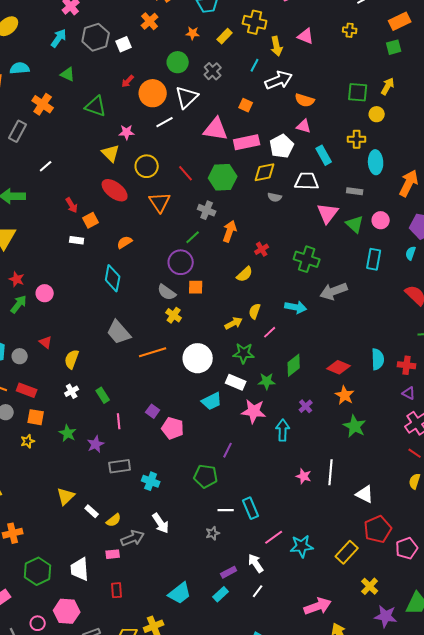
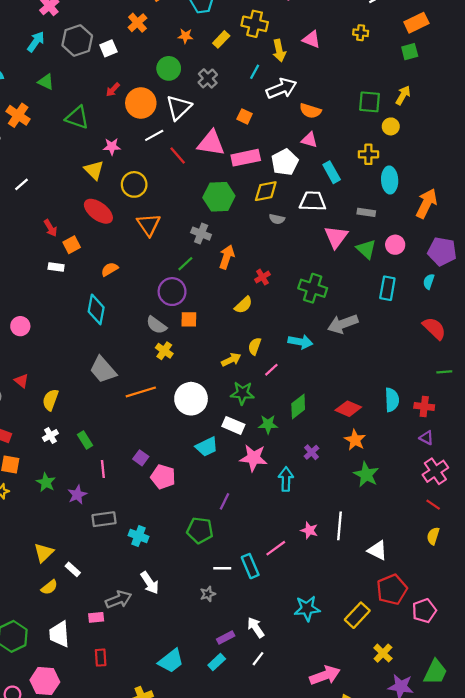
red line: (186, 173) -> (178, 155), moved
yellow semicircle: (114, 520) -> (49, 587), moved
pink line: (274, 537) -> (276, 548), moved

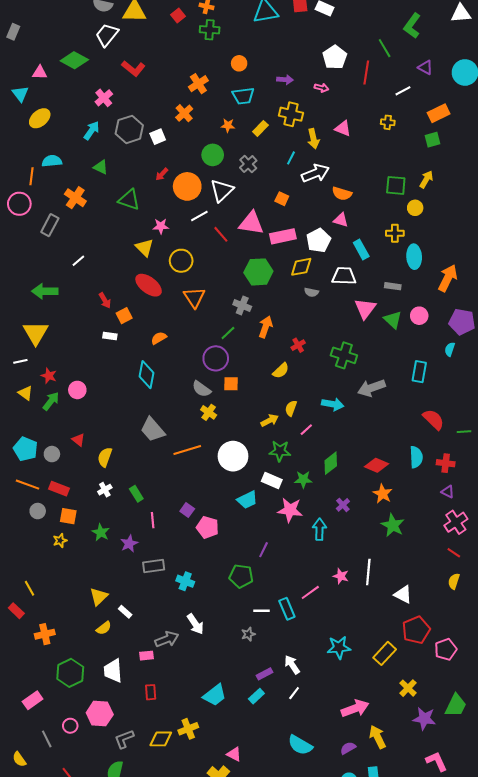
cyan rectangle: (387, 288) -> (419, 372), moved
red semicircle: (434, 328) -> (433, 419), moved

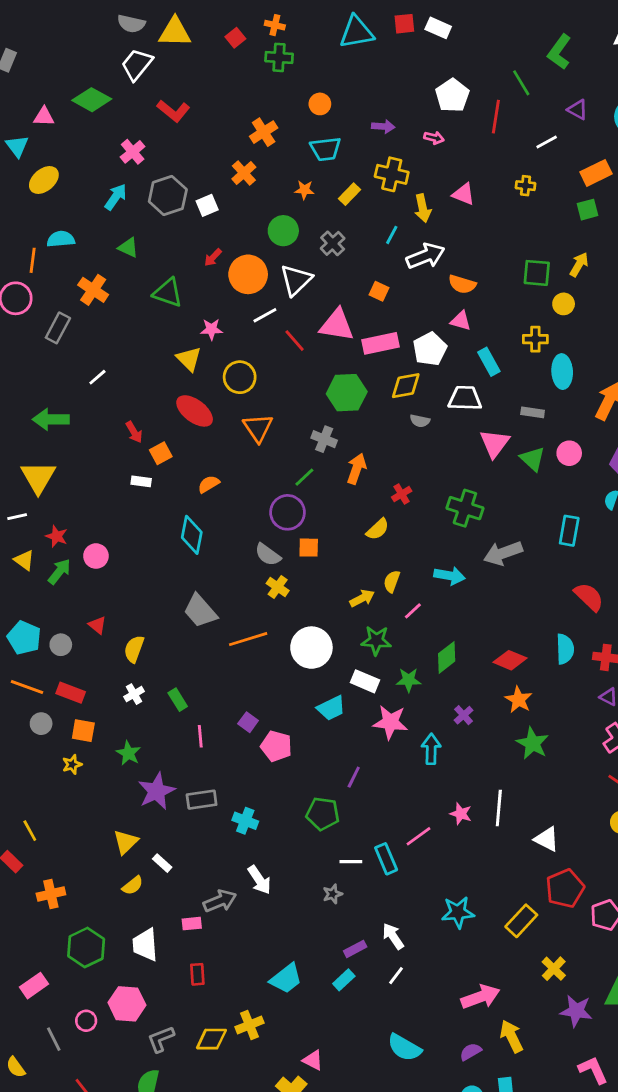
purple star: (129, 544) -> (157, 791), moved, size x1.5

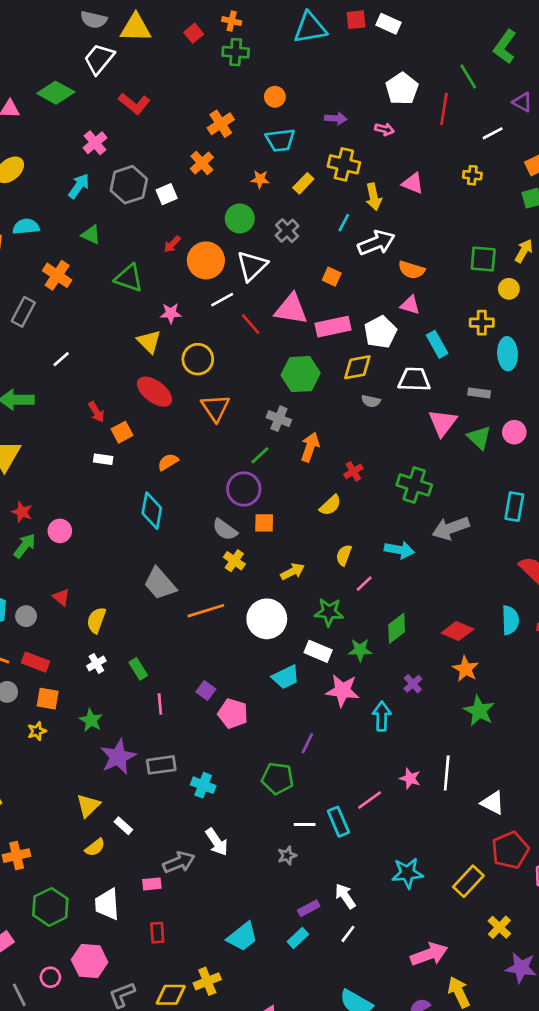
yellow arrow: (362, 598) -> (292, 571), moved

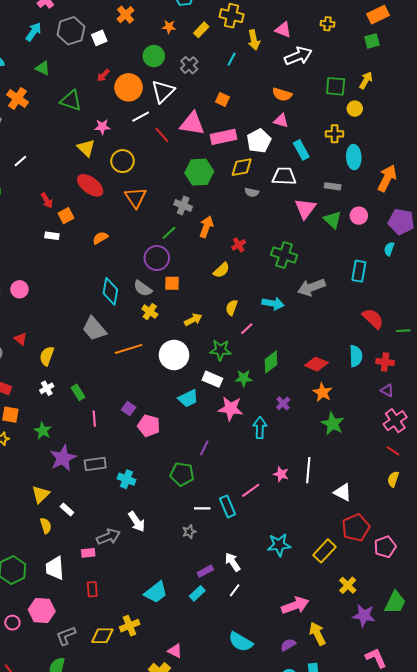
white arrow: (376, 243) -> (298, 56), moved
cyan diamond: (152, 511) -> (110, 291), moved
yellow semicircle: (95, 847) -> (46, 526), turned -70

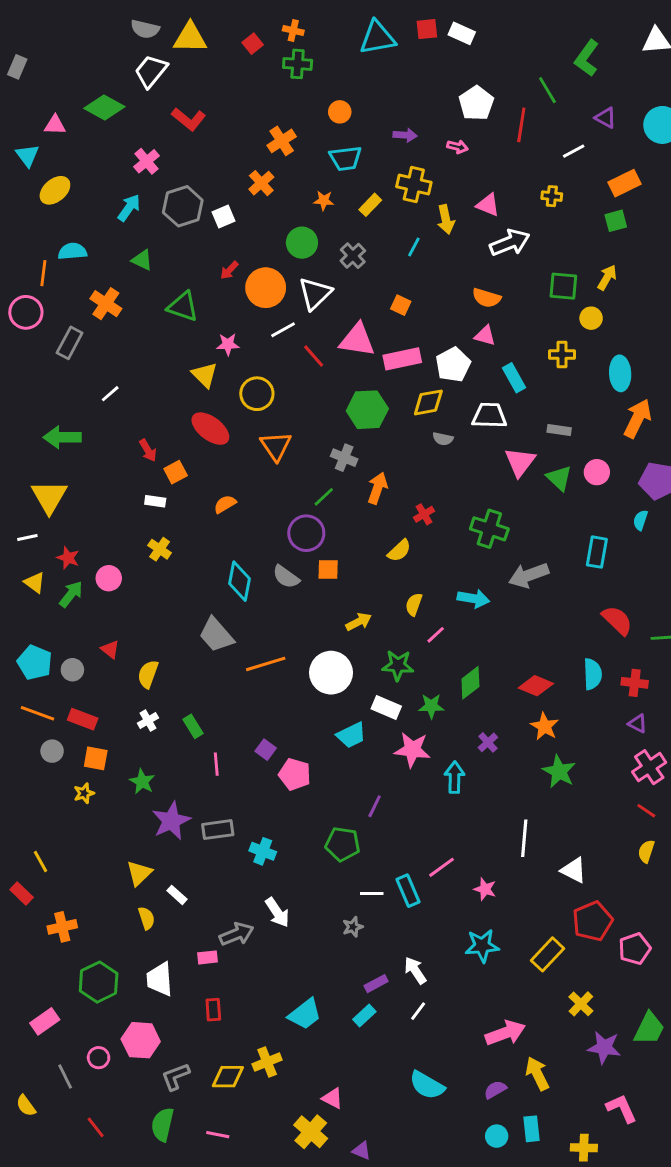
cyan ellipse: (354, 157) -> (620, 373), moved
yellow cross: (150, 312) -> (160, 549), moved
pink star: (281, 474) -> (485, 889), moved

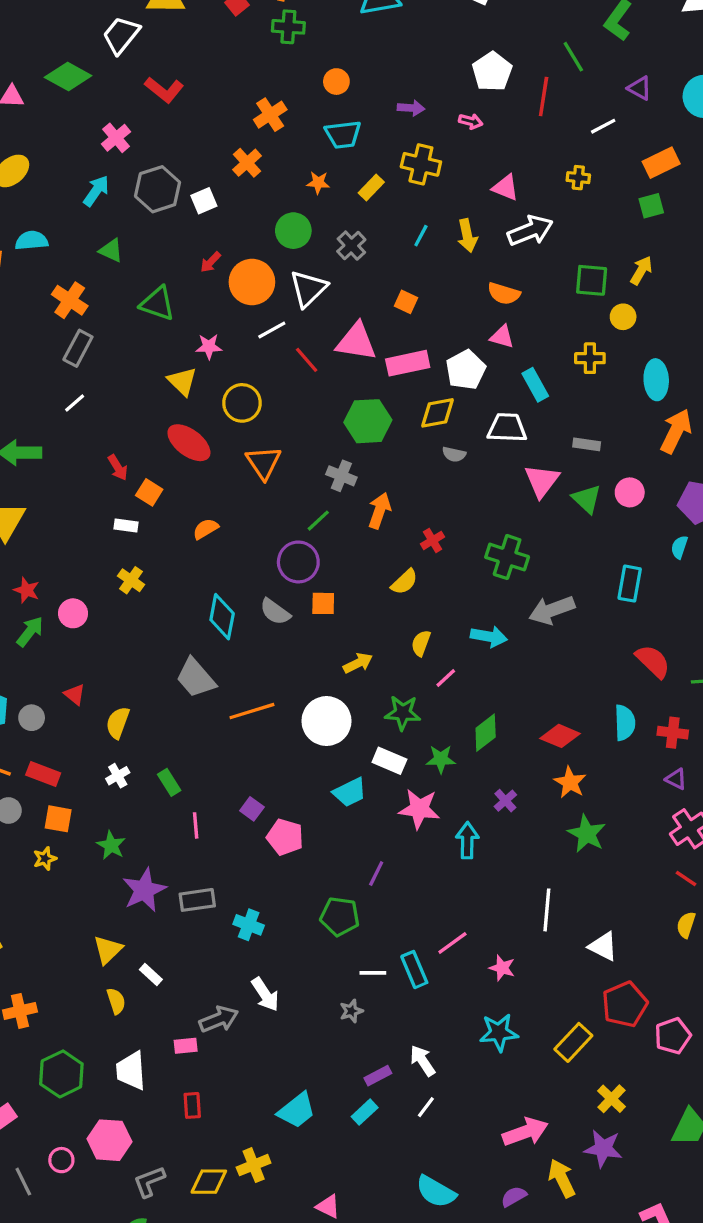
yellow arrow: (446, 219) -> (467, 236), moved
gray rectangle: (70, 343) -> (78, 348), moved
orange square: (176, 472) -> (149, 492), turned -30
purple star: (604, 1047) -> (603, 1148), moved

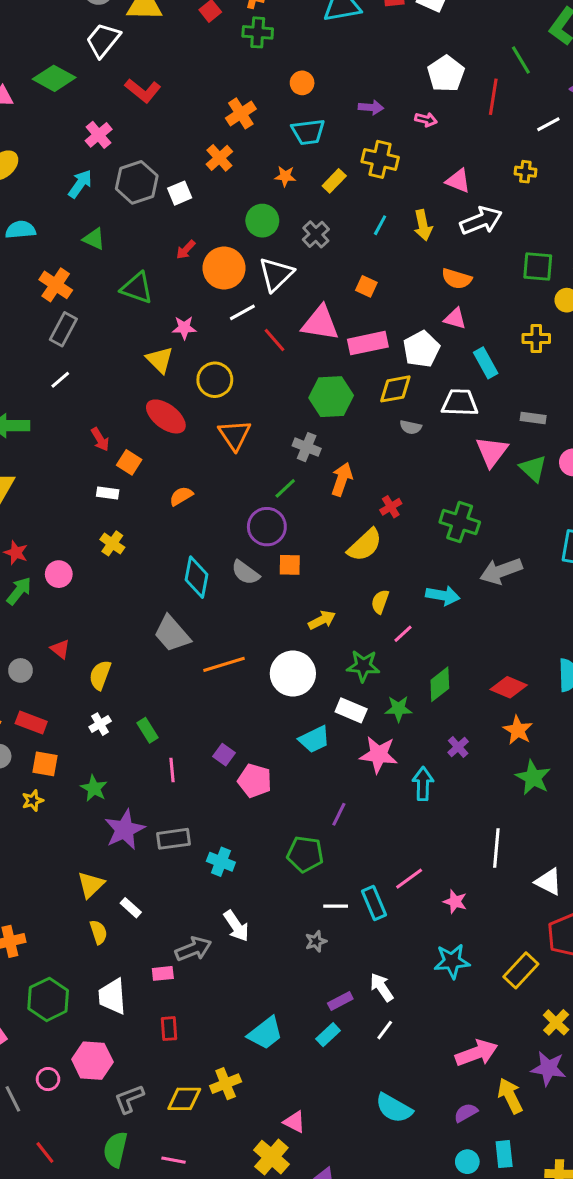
yellow semicircle: (404, 582) -> (365, 545), size x1.4

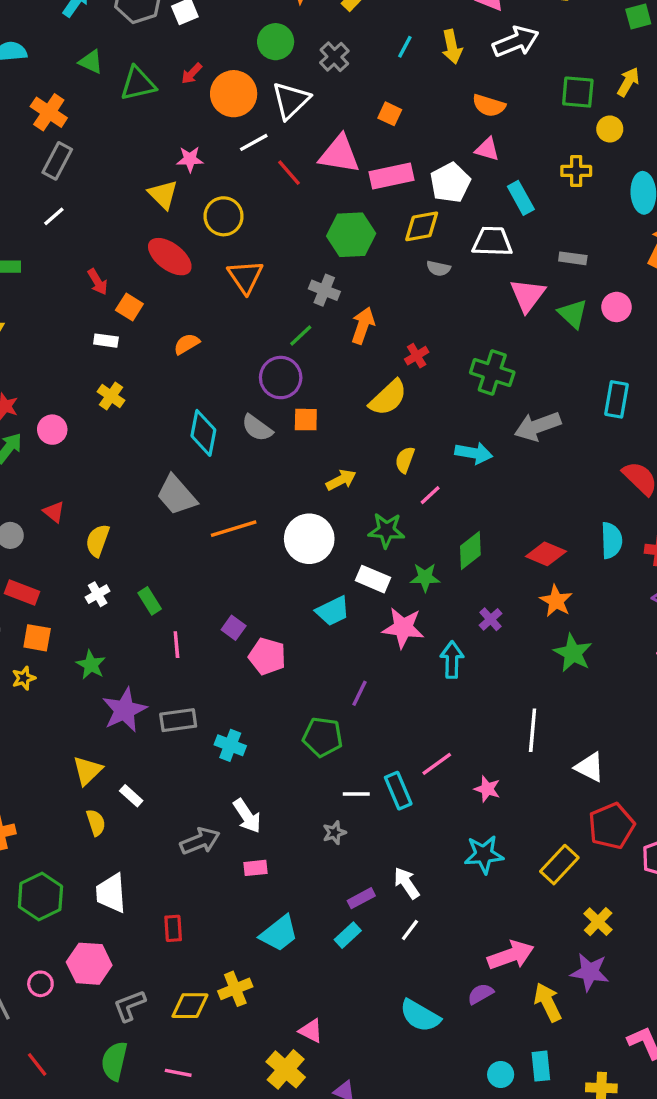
green triangle: (137, 288) -> (138, 84), moved, turned -32
pink rectangle: (163, 973) -> (255, 868), moved
purple semicircle: (466, 1113) -> (480, 994), moved

